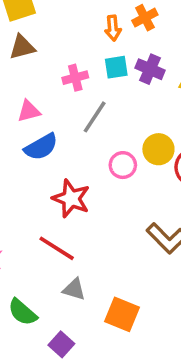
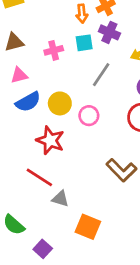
brown triangle: (22, 47) -> (14, 42), moved
purple cross: (150, 69) -> (109, 32), moved
gray line: (95, 117) -> (101, 75), moved
yellow circle: (158, 149) -> (60, 103), moved
gray triangle: (74, 289) -> (60, 199), moved

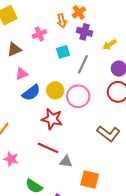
cyan square: (84, 43) -> (63, 52), moved
pink cross: (54, 50) -> (39, 34), moved
pink circle: (89, 116) -> (78, 96), size x1.5

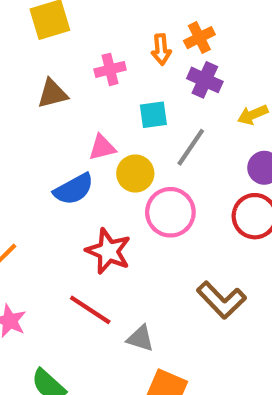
pink triangle: (22, 74) -> (102, 147), moved
yellow circle: (55, 90) -> (135, 174), moved
gray triangle: (66, 162) -> (140, 338), moved

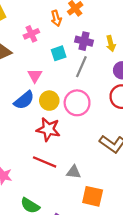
purple cross: (205, 80) -> (84, 41), moved
yellow arrow: (253, 115) -> (111, 44), turned -70
pink triangle: (102, 147) -> (35, 76), turned -35
yellow circle: (135, 174) -> (49, 101), moved

